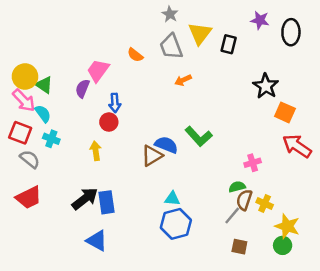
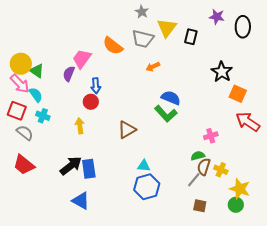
gray trapezoid: (171, 47) -> (143, 39), turned -55
orange semicircle: (135, 55) -> (113, 46), size x1.5
blue semicircle: (166, 145) -> (171, 98), moved
red trapezoid: (29, 197) -> (24, 165), turned 65

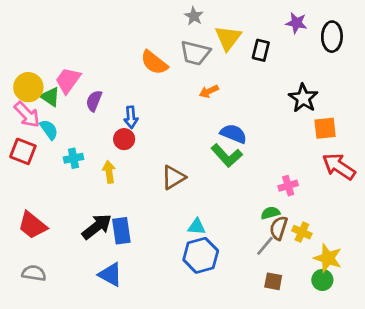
pink trapezoid: (82, 59) -> (68, 80), moved
orange square: (238, 94) -> (325, 128), turned -30
cyan cross: (43, 116) -> (74, 158), moved, turned -32
gray semicircle: (25, 133) -> (34, 273), moved, turned -30

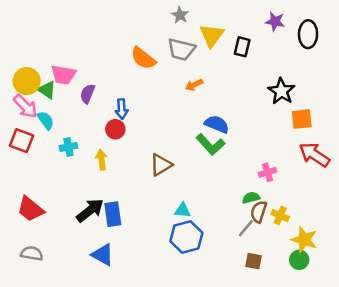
pink trapezoid: (68, 80) -> (63, 75), turned -116

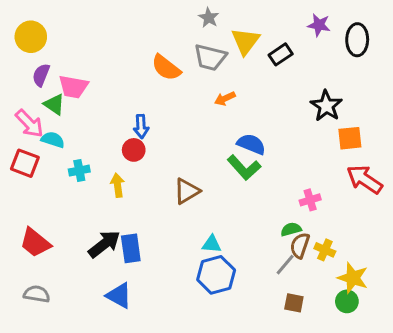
black rectangle: (242, 47) -> (281, 54), turned 42
yellow circle: (27, 81) -> (31, 37), moved
purple semicircle: (87, 94) -> (41, 75), moved
cyan semicircle: (46, 120) -> (53, 140), turned -36

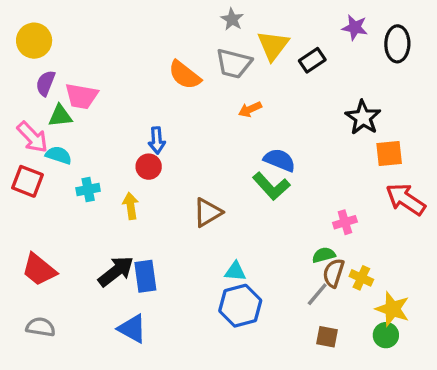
green triangle: (54, 104) -> (60, 116), turned -40

